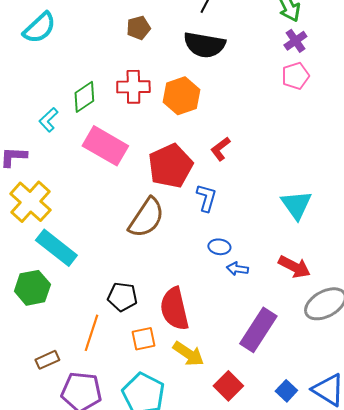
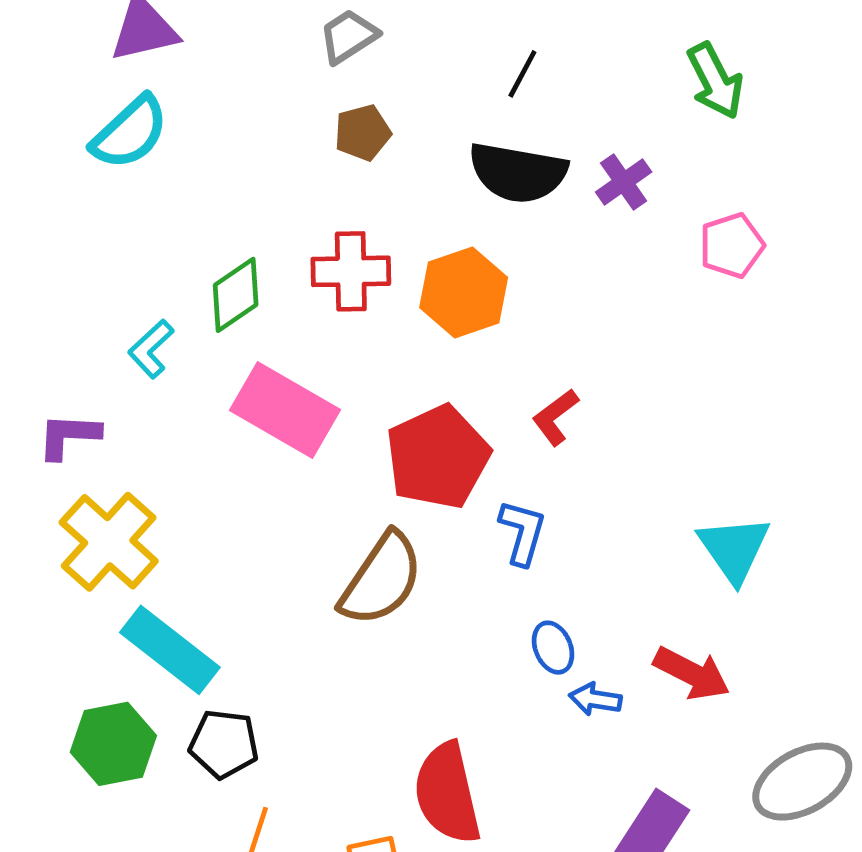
purple cross: (295, 41) -> (624, 182), moved
blue ellipse: (219, 247) -> (553, 648), turned 60
red arrow: (294, 267) -> (692, 673), moved
black pentagon: (122, 297) -> (224, 744), moved

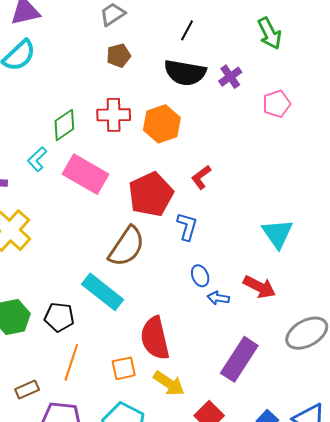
cyan L-shape: (151, 349) -> (37, 159), moved
cyan rectangle: (170, 650) -> (103, 292), moved

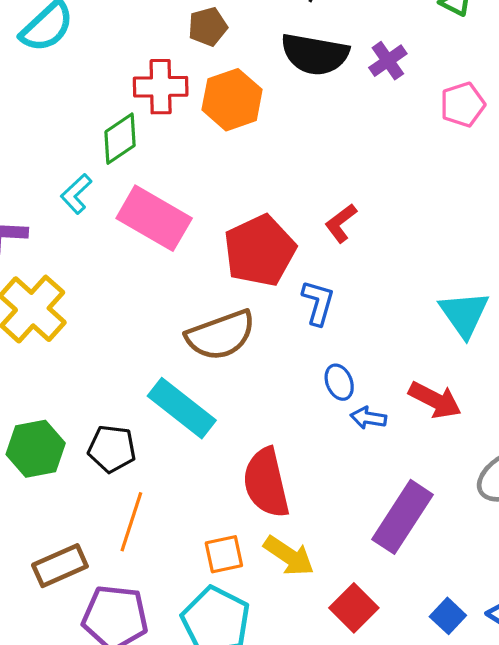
red cross: (114, 115) -> (161, 87), moved
orange hexagon: (162, 124) -> (232, 100), moved
brown semicircle: (127, 247) -> (221, 335), turned 36
orange square: (124, 368) -> (224, 554), moved
brown rectangle: (27, 389) -> (60, 566), size x1.4

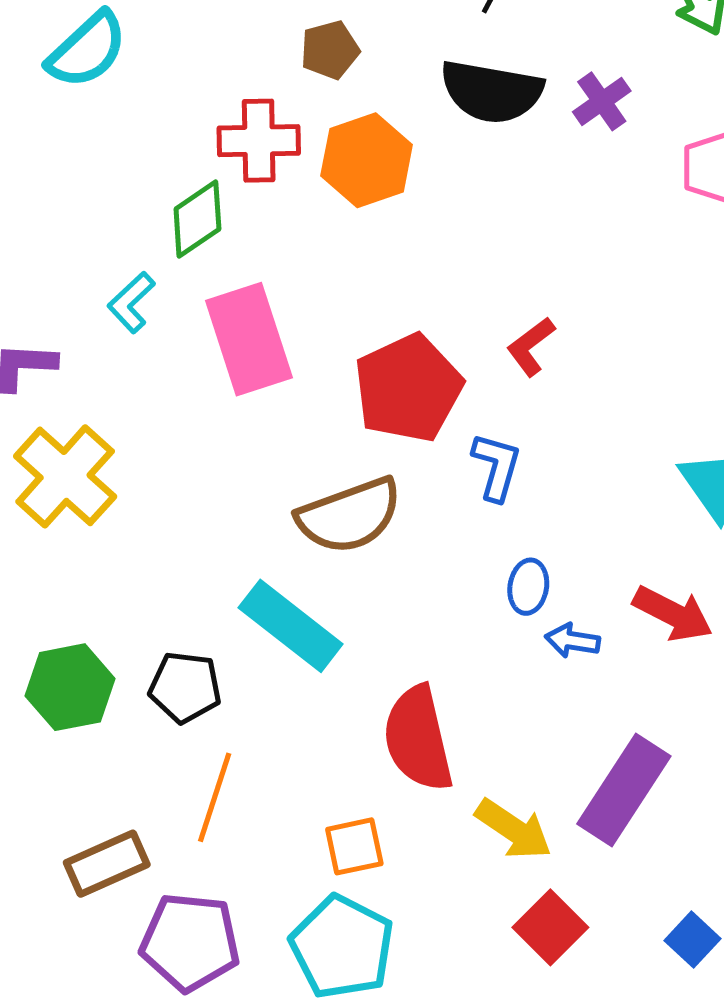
pink rectangle: (154, 218) -> (249, 339), turned 42
blue ellipse: (339, 382) -> (528, 587), turned 32
yellow arrow: (289, 556) -> (514, 829), moved

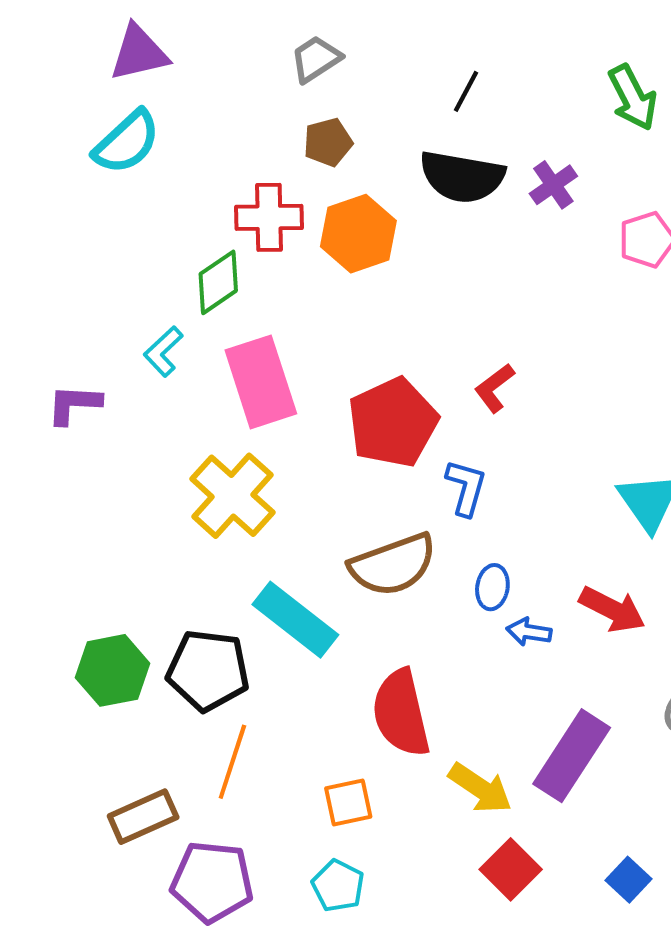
yellow cross: (65, 476) -> (232, 496), moved
brown semicircle: (349, 516) -> (393, 565), moved
black pentagon: (185, 687) -> (208, 670), size x1.4
cyan pentagon: (342, 947) -> (338, 886), size x0.6

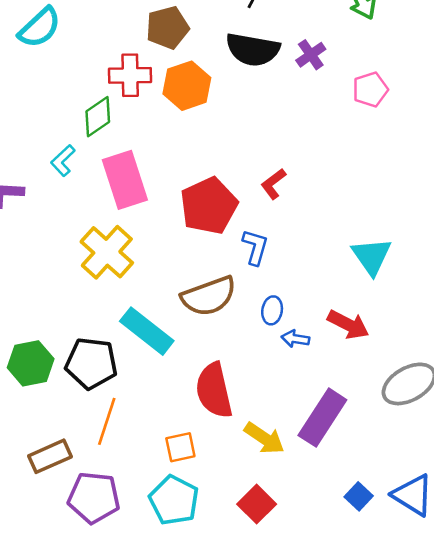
brown pentagon: (328, 142) -> (167, 28), size x1.4
red square: (511, 869) -> (257, 504), moved
cyan pentagon: (338, 886) -> (174, 500), size x1.5

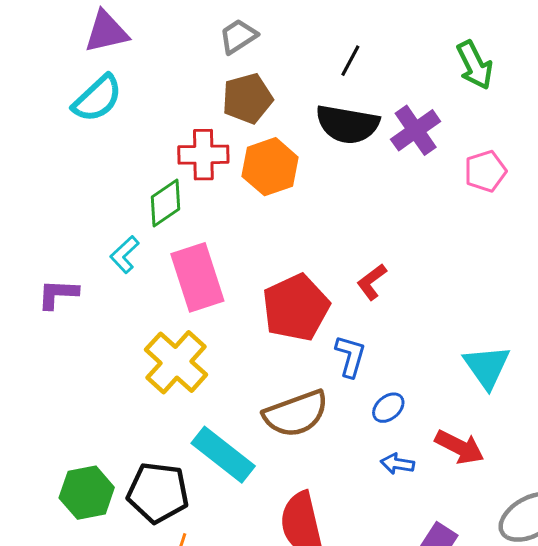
purple cross: (311, 55) -> (416, 130), size x1.4
blue ellipse: (272, 310) -> (388, 408), moved, turned 40

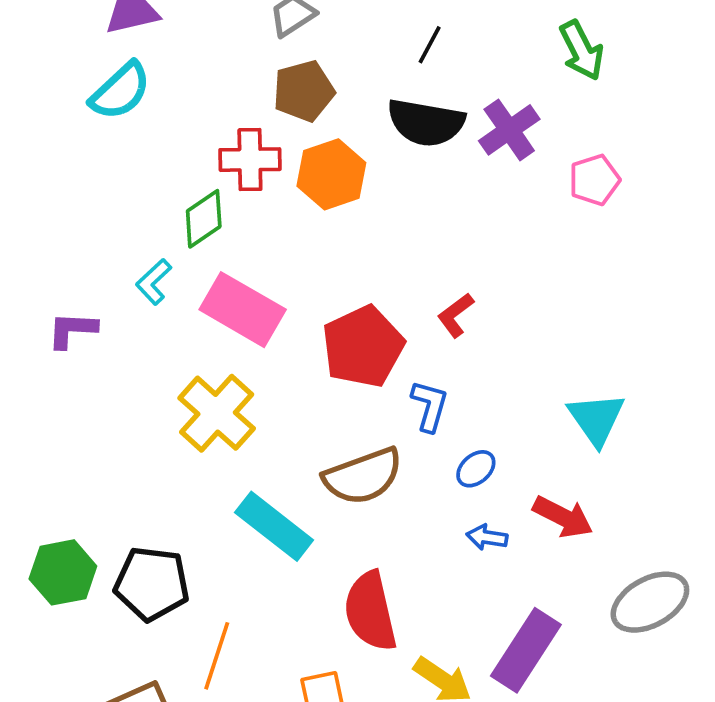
pink rectangle: (197, 277) -> (243, 310), turned -42
green hexagon: (87, 493) -> (63, 572), moved
black pentagon: (158, 493) -> (152, 584), moved

